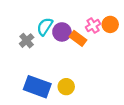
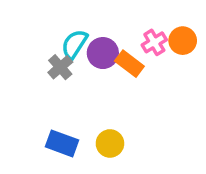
gray cross: (27, 41) -> (60, 67), moved
blue rectangle: (37, 87) -> (62, 143), size x0.7

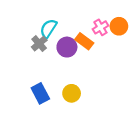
purple circle: (103, 53) -> (67, 47), moved
blue rectangle: (62, 143) -> (40, 93), turned 42

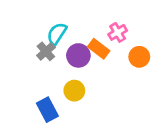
orange circle: (119, 26) -> (139, 57), moved
yellow circle: (72, 93) -> (74, 91), moved

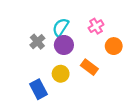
cyan semicircle: (57, 34) -> (61, 27), moved
orange rectangle: (99, 49) -> (89, 67), moved

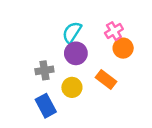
gray cross: (37, 42) -> (44, 70), moved, turned 32
orange circle: (114, 46) -> (123, 48), moved

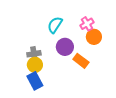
purple circle: (76, 53) -> (65, 47), moved
yellow circle: (72, 87) -> (35, 65), moved

